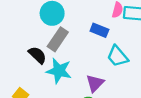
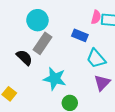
cyan star: (59, 71) -> (55, 79), moved
purple triangle: (95, 83) -> (102, 83), moved

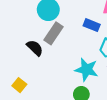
cyan star: (55, 79) -> (87, 70), moved

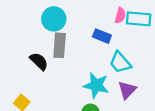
gray rectangle: (53, 33) -> (60, 45), turned -30

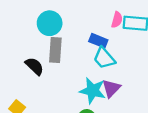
cyan trapezoid: (120, 62) -> (104, 58), moved
purple triangle: (127, 90) -> (111, 88), moved

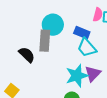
cyan circle: (50, 23) -> (53, 25), moved
cyan star: (93, 91) -> (77, 76), turned -30

